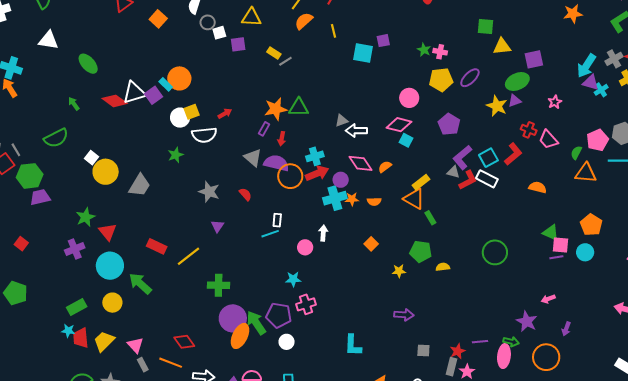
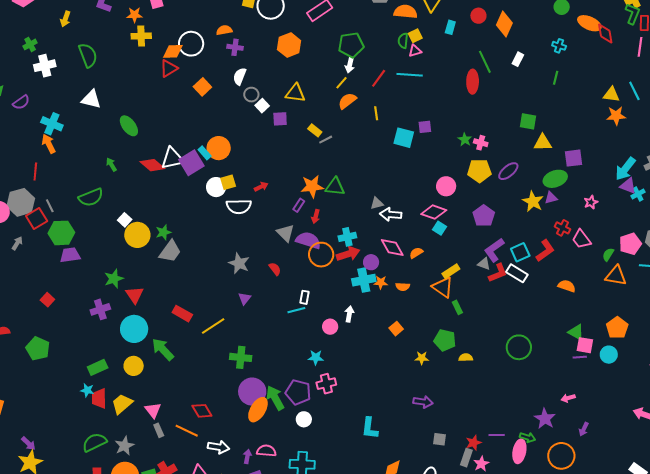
white square: (219, 33) -> (262, 106), turned -32
purple square: (153, 95) -> (191, 163), size x1.4
green star: (176, 155) -> (163, 232), moved

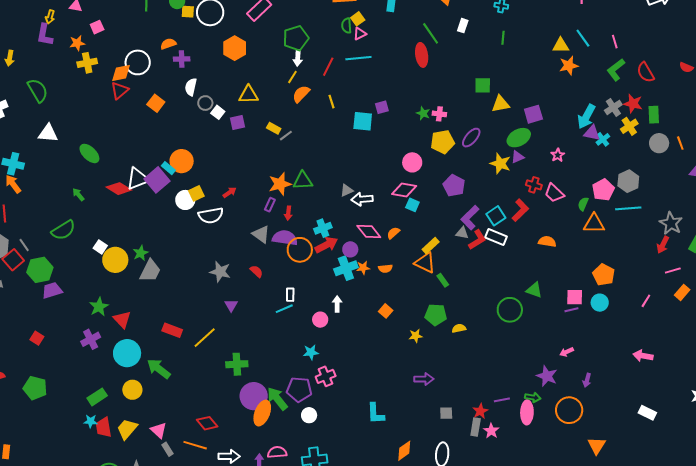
green triangle: (576, 332) -> (534, 290), moved

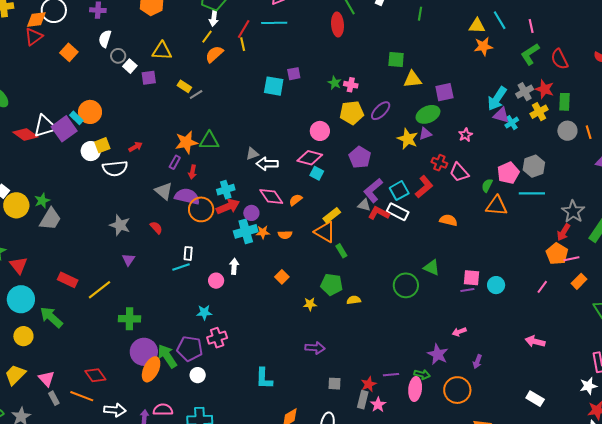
yellow line: (331, 102) -> (243, 44), moved
red L-shape: (477, 240) -> (379, 213), turned -125
orange pentagon: (604, 275) -> (557, 254), moved

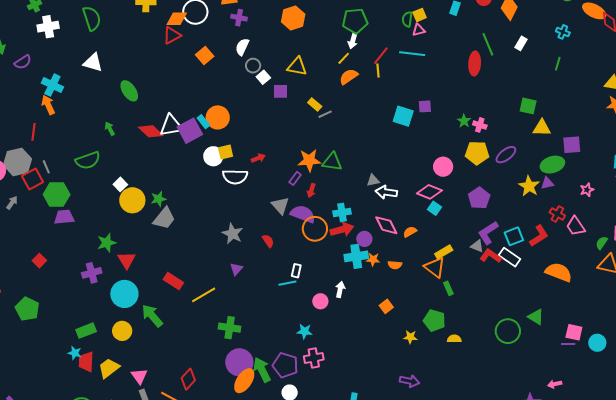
orange semicircle: (448, 220) -> (559, 272), size x1.5
red diamond: (95, 375) -> (188, 379), turned 70

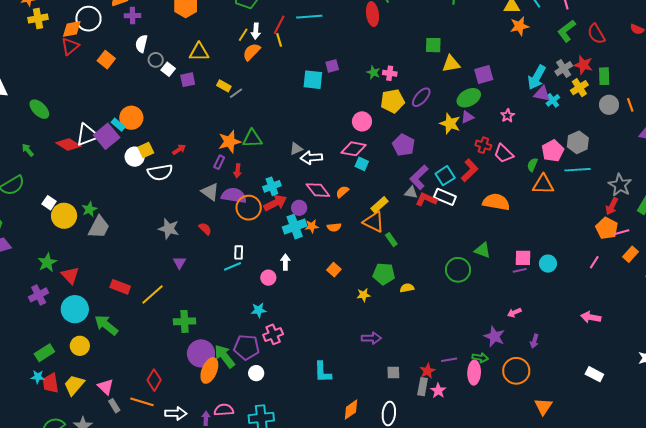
white arrow: (353, 41) -> (256, 31), moved

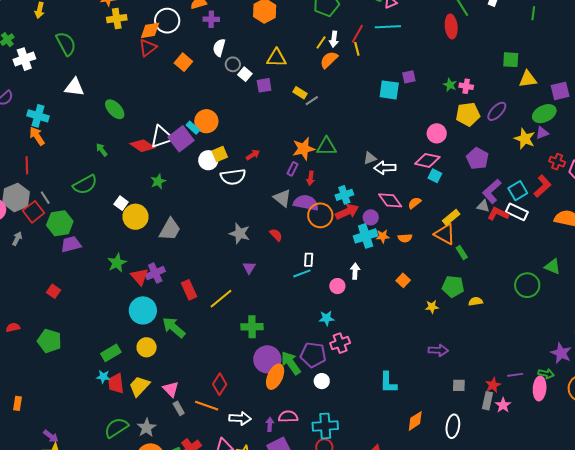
green star: (89, 209) -> (158, 181), moved
red rectangle: (120, 287) -> (189, 290), turned 42
purple cross: (39, 295) -> (155, 273), moved

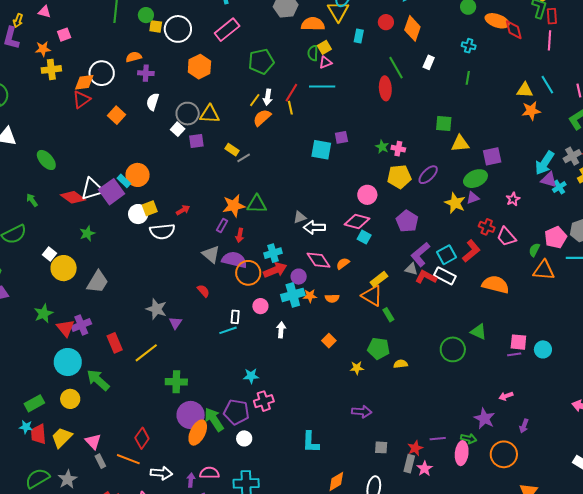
gray circle: (233, 64) -> (188, 114), moved, size x1.5
gray star: (240, 233) -> (156, 309), moved
pink circle: (337, 286) -> (260, 306), moved

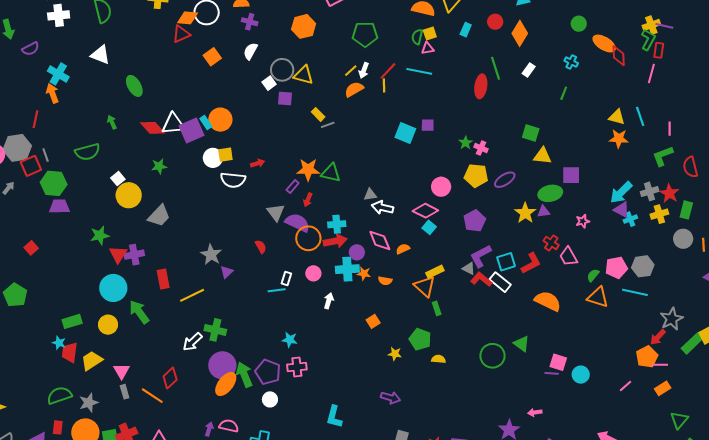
white arrow: (161, 473) -> (192, 342), moved, turned 120

